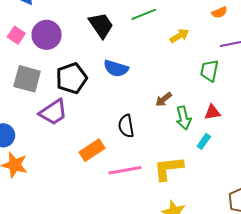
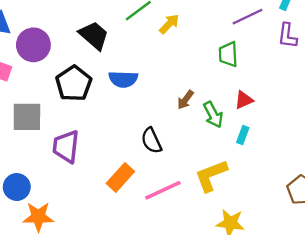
purple circle: (47, 35) -> (33, 45), moved
yellow arrow: (179, 36) -> (169, 24), moved
black pentagon: (71, 78) -> (74, 84), moved
purple trapezoid: (53, 112) -> (66, 146), turned 144

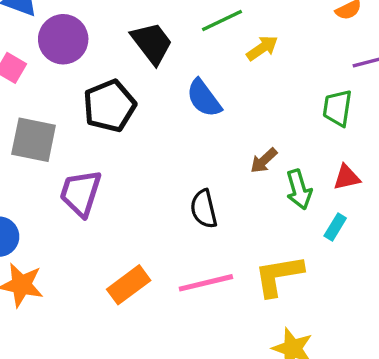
blue semicircle: (123, 79) -> (204, 98), moved, turned 40
orange rectangle: (120, 177) -> (129, 285), moved

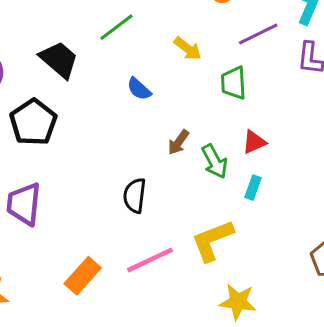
yellow arrow: (262, 48) -> (188, 49), moved, turned 84
blue semicircle: (204, 98) -> (139, 89), moved, size x0.7
black semicircle: (204, 209) -> (135, 196), turned 32

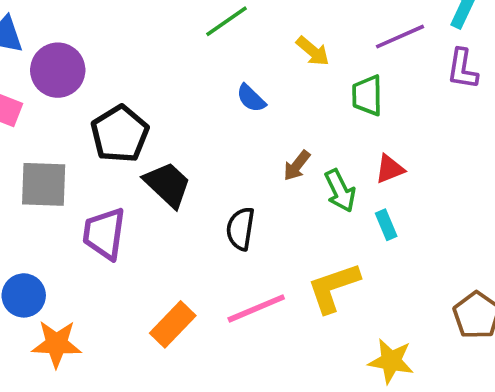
black trapezoid: (59, 60) -> (168, 184), moved
cyan rectangle: (253, 188) -> (386, 225), turned -45
yellow star: (238, 302) -> (391, 361), moved

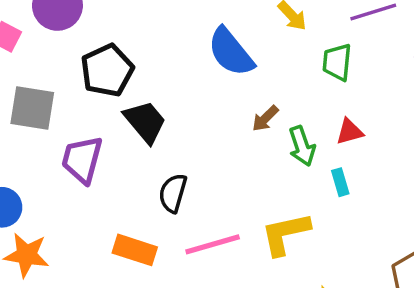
blue semicircle: (251, 98) -> (231, 52), size x1.8
black semicircle: (241, 229) -> (173, 193), moved
orange rectangle: (173, 324) -> (135, 250), turned 57

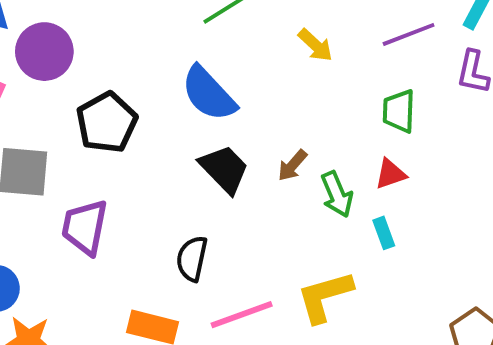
blue semicircle: (231, 52) -> (209, 94), moved
green trapezoid: (337, 62) -> (399, 111), moved
black trapezoid: (145, 122) -> (224, 169), moved

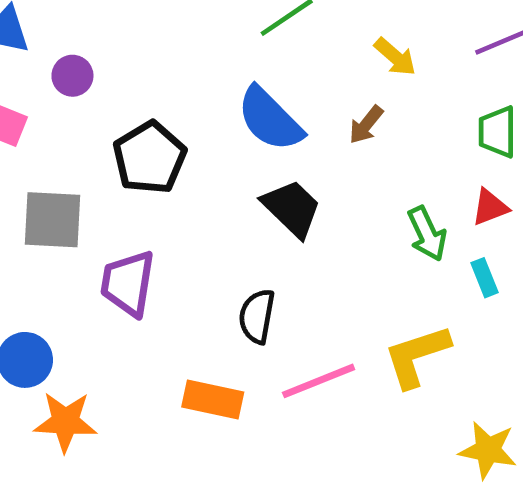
purple circle: (44, 52) -> (72, 76), size x0.6
brown arrow: (292, 165) -> (366, 125), moved

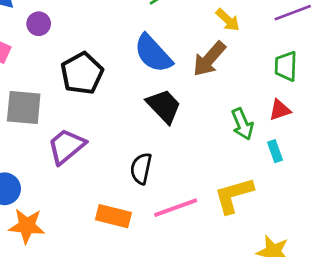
brown arrow: (366, 125) -> (209, 59), size x1.6
purple trapezoid: (128, 283) -> (66, 146), turned 39

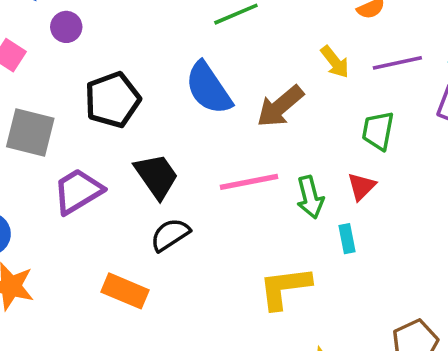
yellow arrow: (228, 20) -> (335, 62), moved
black trapezoid: (164, 106) -> (157, 176), moved
red triangle: (280, 110) -> (361, 186), turned -35
black semicircle: (141, 169) -> (170, 235), turned 36
pink line: (176, 208) -> (249, 182), moved

